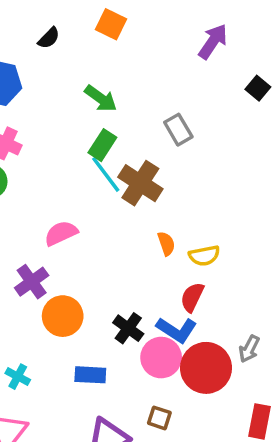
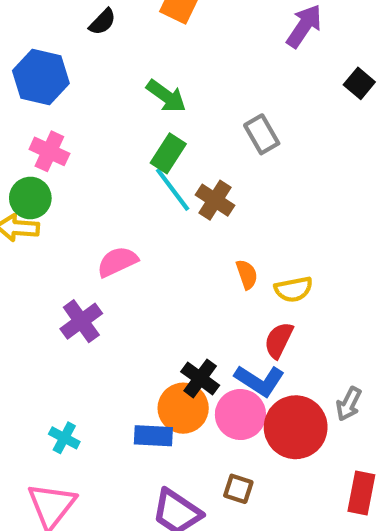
brown cross: (140, 183) -> (215, 200), size x0.7
orange circle: (63, 316) -> (183, 408), moved

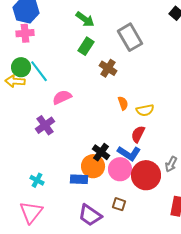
gray rectangle: (262, 134) -> (130, 37), size x1.5
pink cross: (49, 151) -> (25, 33), moved, turned -30
cyan line: (173, 190) -> (39, 71), moved

